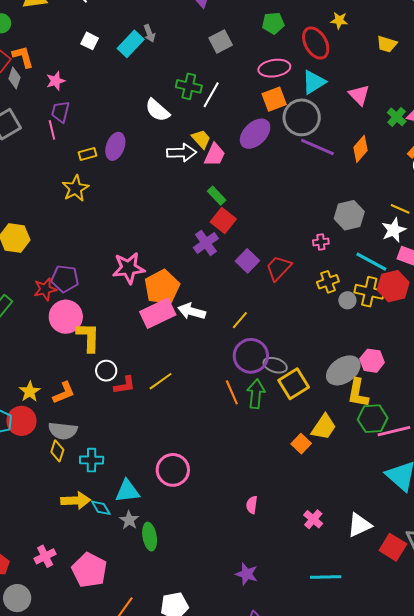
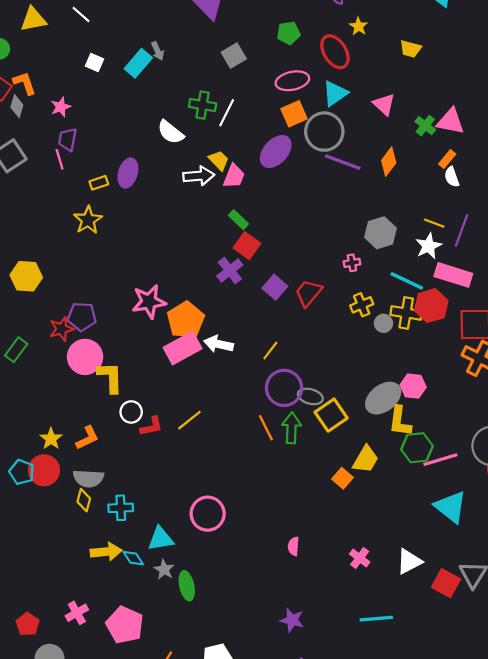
yellow star: (339, 20) -> (359, 26), turned 30

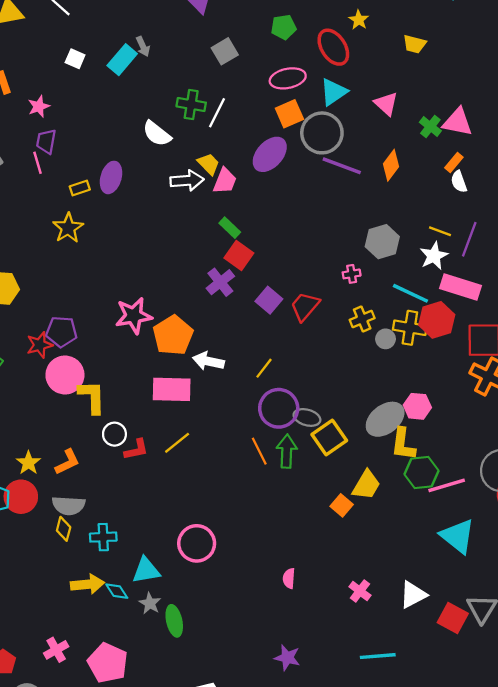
pink rectangle: (183, 348) -> (172, 389), moved, turned 30

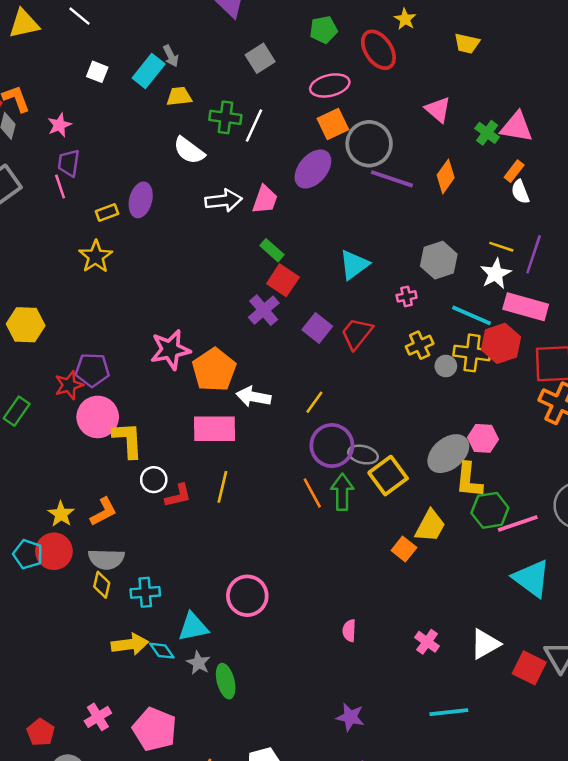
cyan triangle: (334, 92) -> (354, 265), moved
yellow trapezoid: (209, 164) -> (179, 96), moved, turned -50
yellow line: (177, 443) -> (222, 487), turned -36

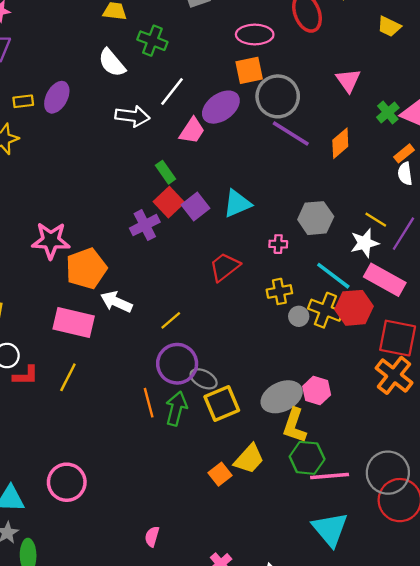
white line: (254, 125) -> (172, 92), moved
pink trapezoid: (265, 200) -> (192, 131), moved
purple square: (317, 328) -> (195, 207), moved

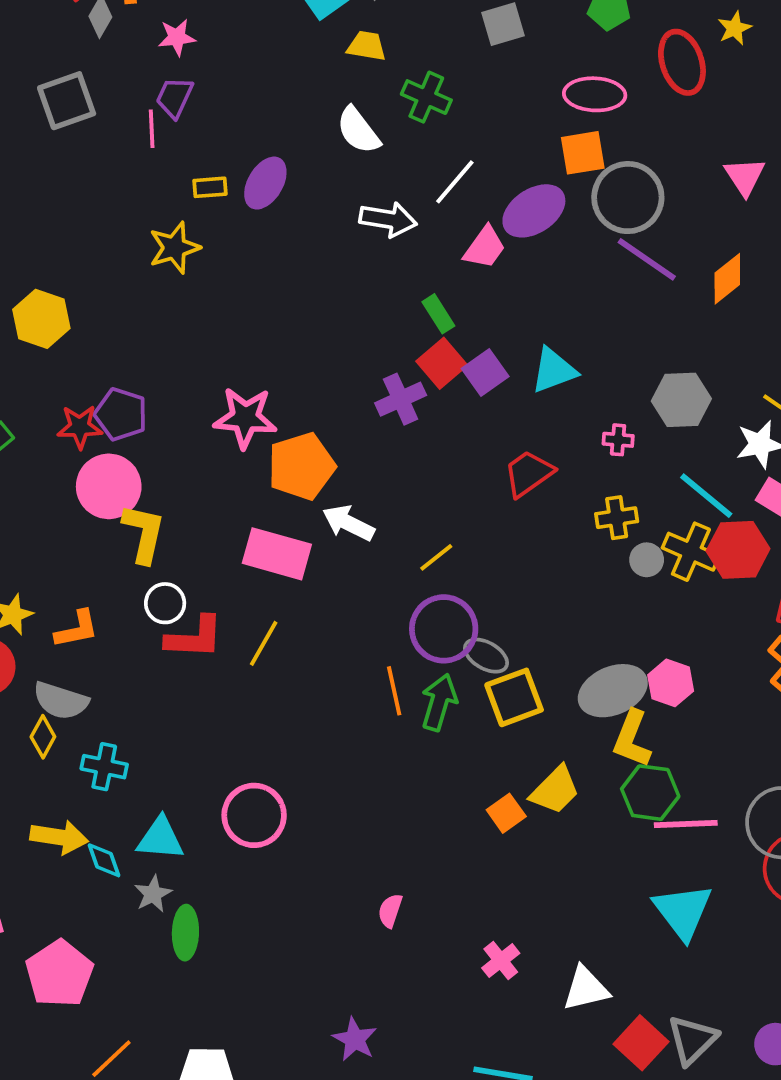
red L-shape: (26, 376) -> (194, 637), size x1.4

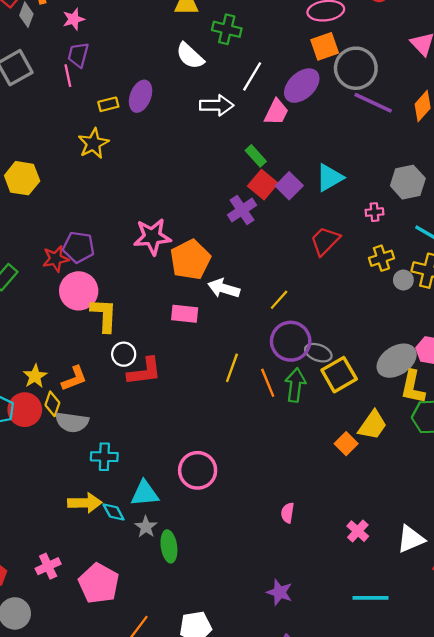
yellow hexagon: (41, 319) -> (22, 178), moved
pink rectangle: (277, 554) -> (185, 314), size x0.7
yellow line: (264, 643) -> (232, 368), moved
yellow diamond: (43, 737) -> (52, 404), moved

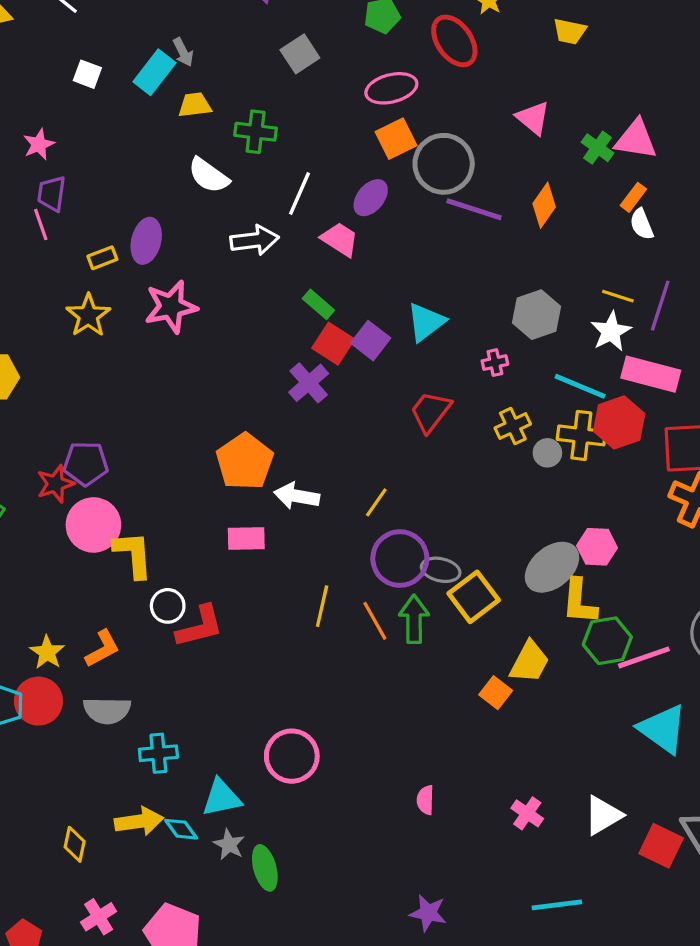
purple ellipse: (302, 86) -> (371, 198), size x0.7
pink trapezoid: (276, 112) -> (340, 239), turned -76
pink star: (152, 237) -> (171, 307), moved
yellow diamond: (52, 404) -> (75, 844), moved

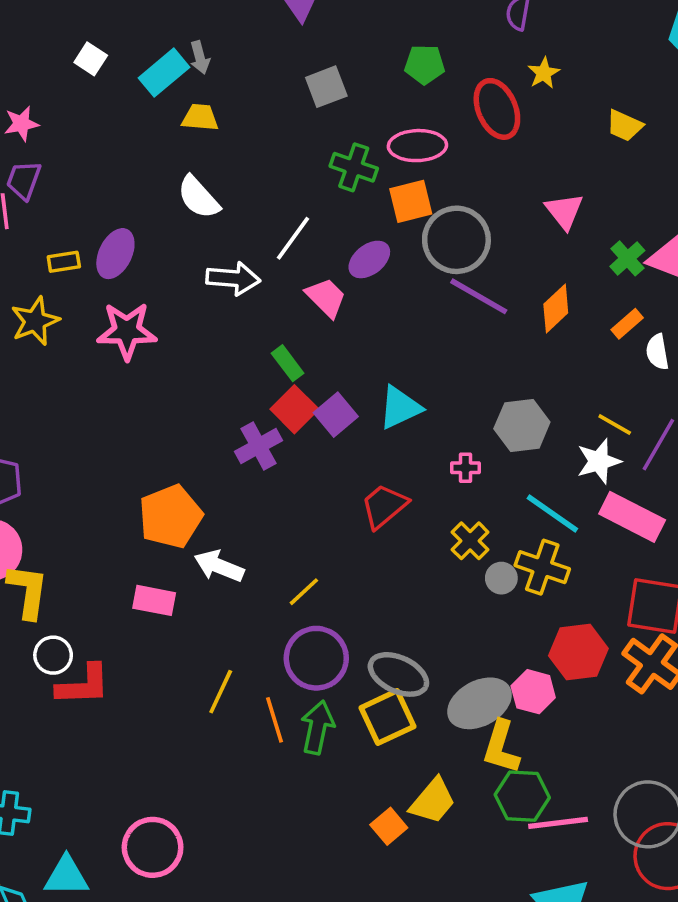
green cross: (256, 132) -> (354, 167), moved
orange rectangle: (633, 197) -> (627, 324), moved
red hexagon: (619, 422) -> (578, 652), moved
yellow cross: (513, 426) -> (470, 541), turned -32
gray ellipse: (441, 570) -> (398, 674), moved, size x1.4

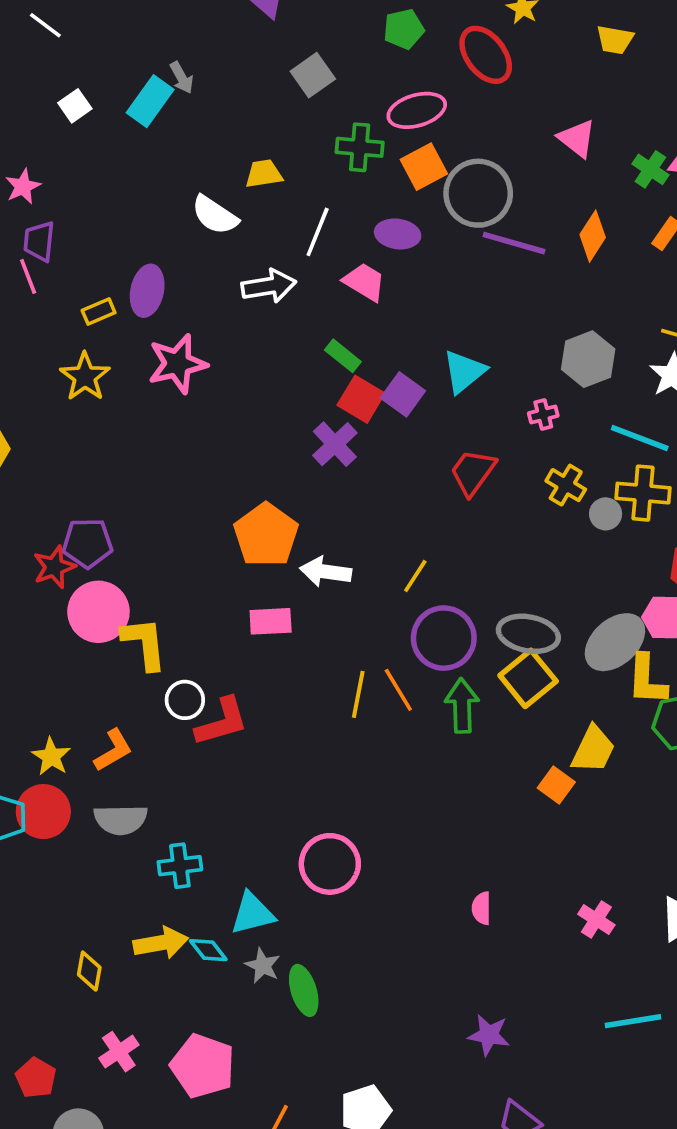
white square: (91, 59) -> (75, 106), turned 36
yellow trapezoid: (200, 117) -> (264, 174), moved
purple ellipse: (369, 259) -> (398, 234), turned 60
orange line: (275, 720) -> (398, 690), moved

